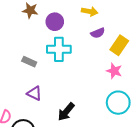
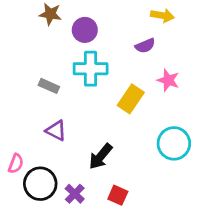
yellow arrow: (90, 11) -> (162, 16), moved
yellow rectangle: (119, 45) -> (131, 99), moved
pink star: (114, 71) -> (168, 80), moved

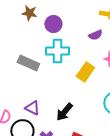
gray rectangle: (49, 86) -> (28, 63), size x1.5
purple triangle: (56, 131) -> (32, 108), moved

